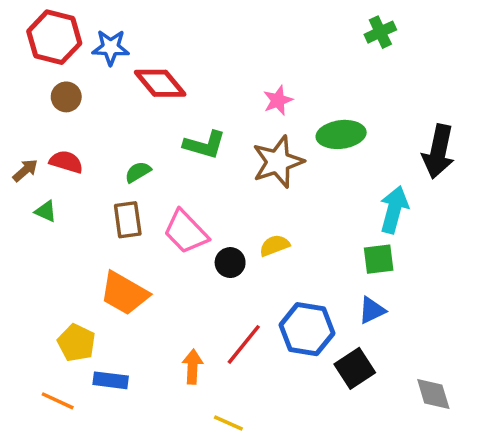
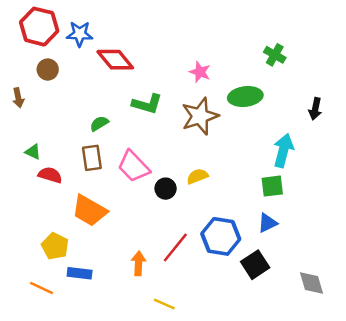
green cross: (380, 32) -> (275, 55), moved, turned -35
pink star: (278, 100) -> (200, 72), turned -30
black arrow: (438, 152) -> (315, 109), size x0.6
red semicircle: (66, 162) -> (50, 175), moved
brown arrow: (25, 170) -> (18, 98), moved, turned 120

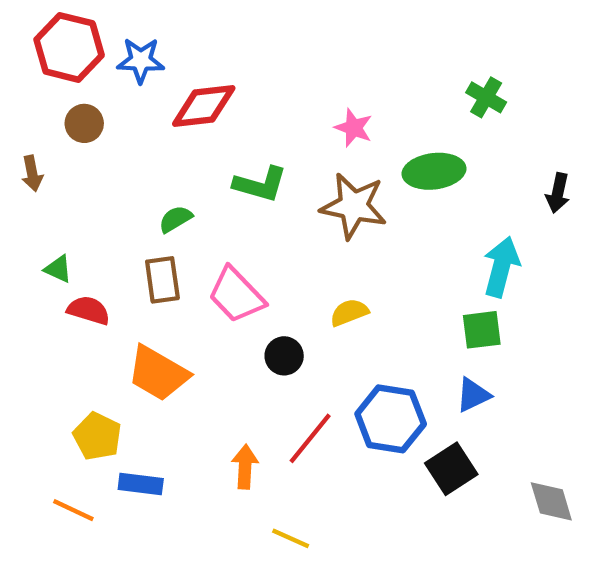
red diamond: (115, 60) -> (204, 106), turned -57
brown star: (200, 116) -> (354, 206), turned 30
black circle: (166, 189) -> (284, 356), moved

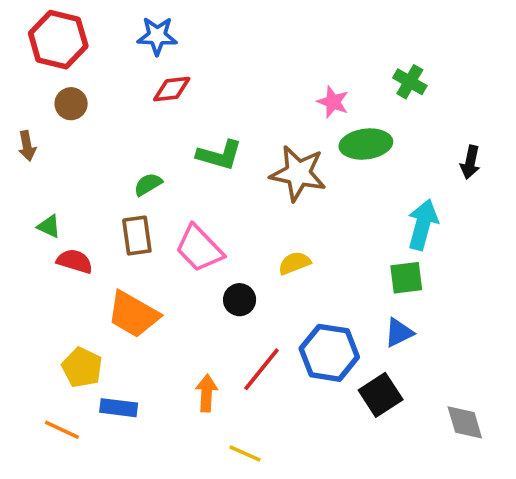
blue star: (141, 60) -> (157, 36), moved
red diamond: (204, 106) -> (172, 89), size x0.7
pink star: (354, 128) -> (333, 102), moved

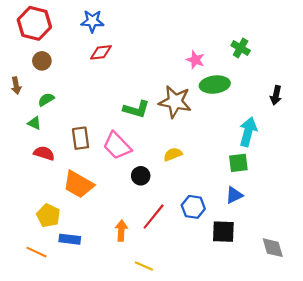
green L-shape: (219, 155) -> (136, 109), moved
green semicircle: (148, 184) -> (46, 100), moved
green triangle: (49, 226) -> (34, 123), moved
blue hexagon: (329, 353) -> (193, 207), size x0.7
black square: (381, 395) -> (223, 232), turned 35

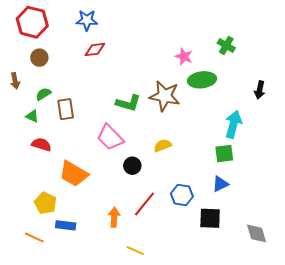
brown rectangle: (81, 138) -> (66, 109), moved

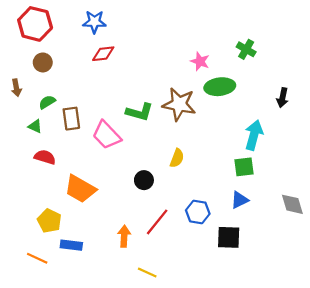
pink trapezoid: (110, 137) -> (107, 135), moved
yellow semicircle: (163, 145) -> (177, 158), turned 132
gray diamond: (257, 233) -> (292, 204), moved

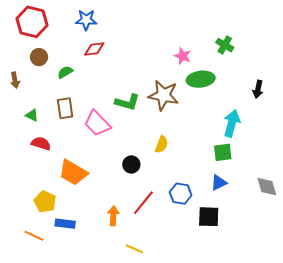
green semicircle: (47, 102) -> (65, 72), moved

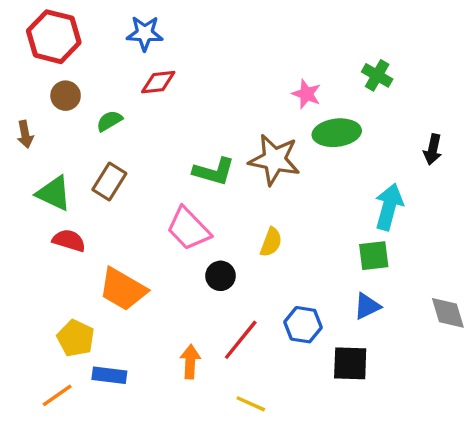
brown rectangle: (65, 108) -> (109, 182), turned 40
green triangle: (32, 115) -> (54, 193), size x1.6
pink trapezoid: (97, 123) -> (189, 229), moved
orange line: (34, 236) -> (57, 395), turned -60
yellow line: (134, 249) -> (251, 404), moved

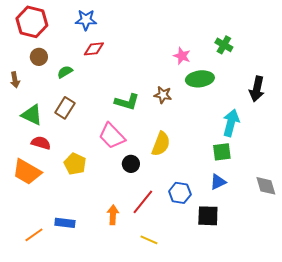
black arrow: (433, 150) -> (257, 89), size x1.4
brown star: (274, 160) -> (163, 95), size x0.6
yellow semicircle: (271, 242) -> (161, 144), size x1.4
orange trapezoid: (123, 289) -> (27, 172), moved
yellow pentagon: (76, 338) -> (75, 164), moved

